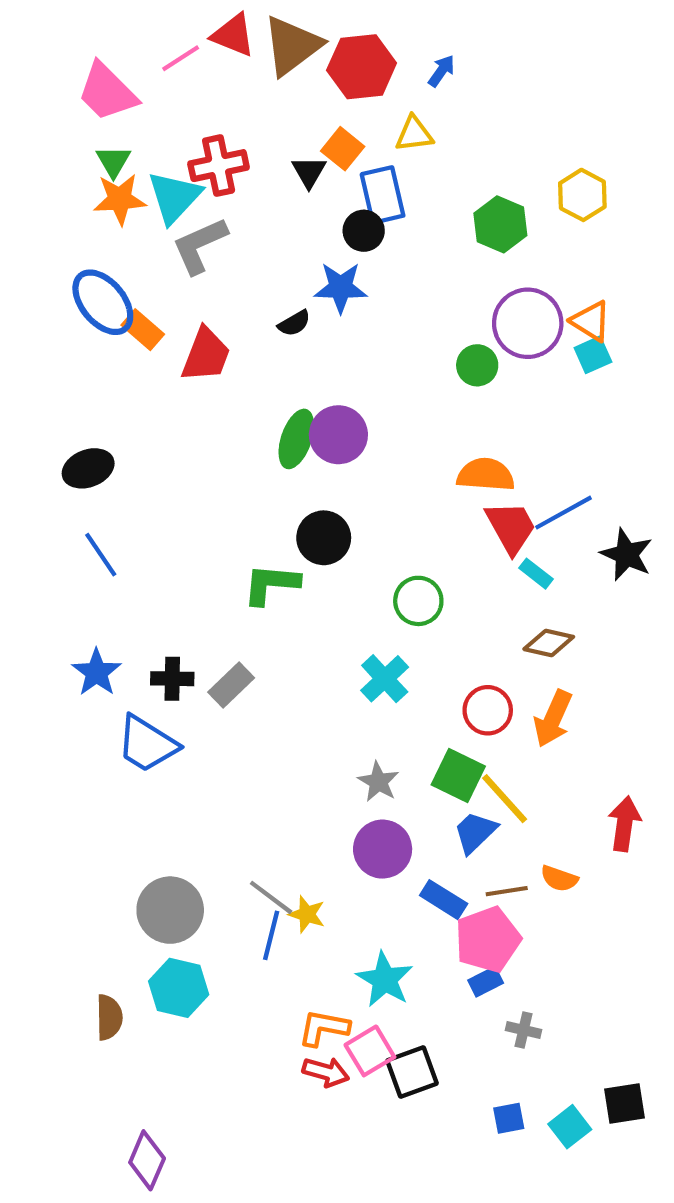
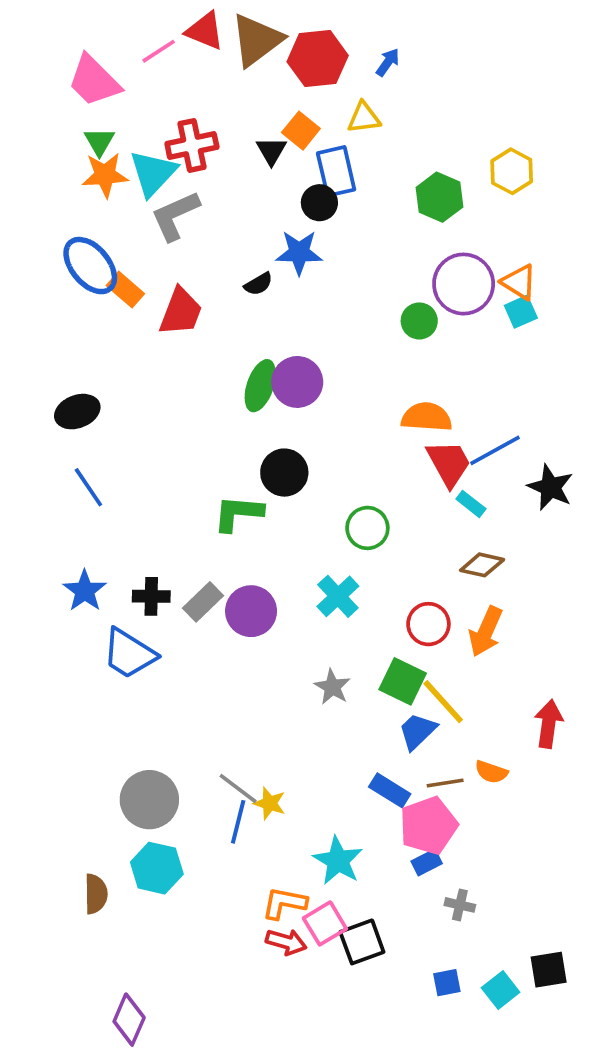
purple circle: (383, 849) -> (251, 611), moved

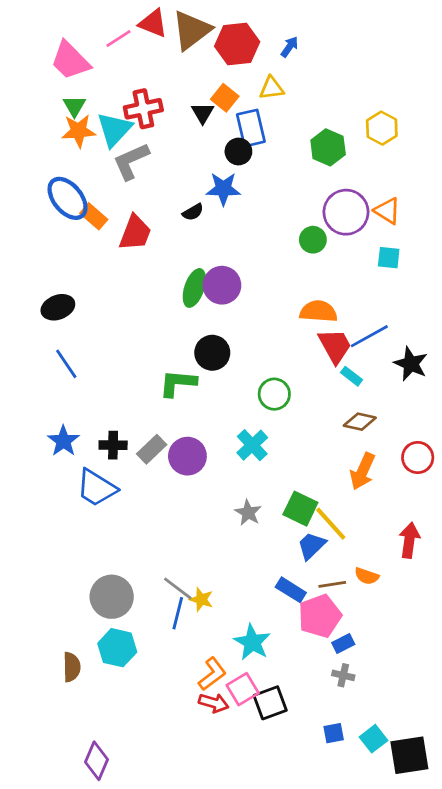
cyan square: (521, 312) -> (389, 258), moved, turned 30
red circle: (428, 624) -> (418, 458), moved
blue rectangle: (427, 862) -> (343, 644), moved
orange L-shape: (284, 903) -> (212, 674), turned 132
black square: (549, 970) -> (409, 755), moved, size x1.4

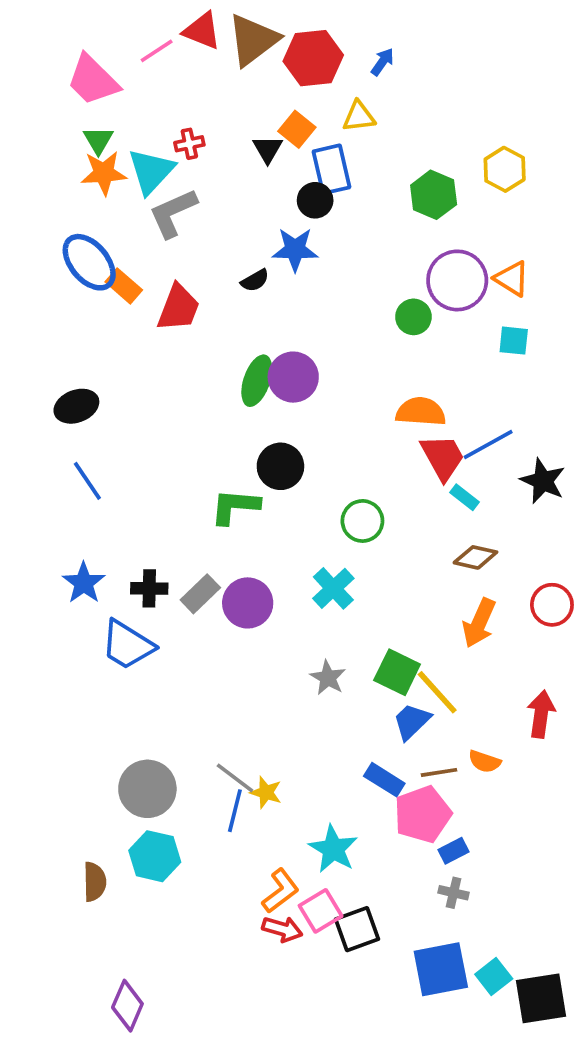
red cross: (143, 109) -> (189, 144), size x0.6
blue square: (334, 733) -> (441, 969), size x2.0

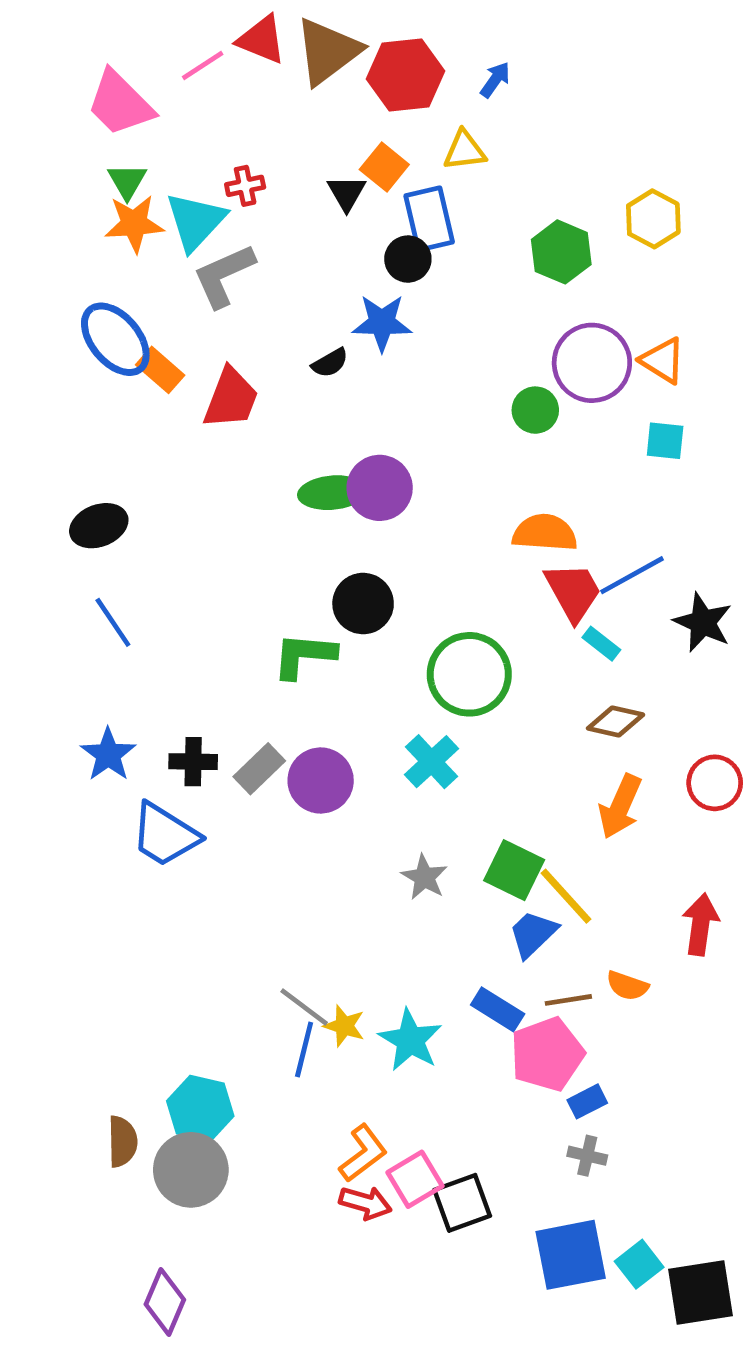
green ellipse: (257, 381) -> (332, 493), turned 66
green circle: (362, 521) -> (469, 674), size x1.5
gray circle: (147, 789) -> (191, 1170), moved
cyan star: (333, 849) -> (410, 1040), moved

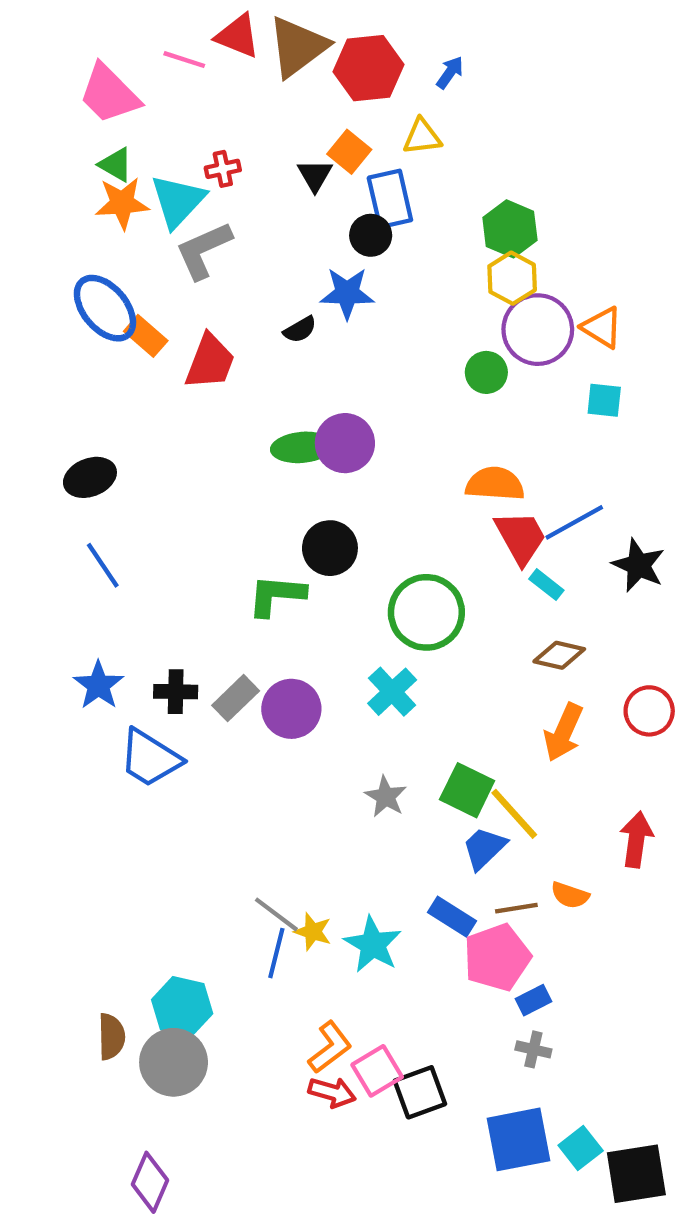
pink line: (203, 66) -> (184, 60), turned 51
green triangle: (127, 181) -> (116, 165), turned -30
yellow hexagon: (653, 219) -> (512, 278), moved

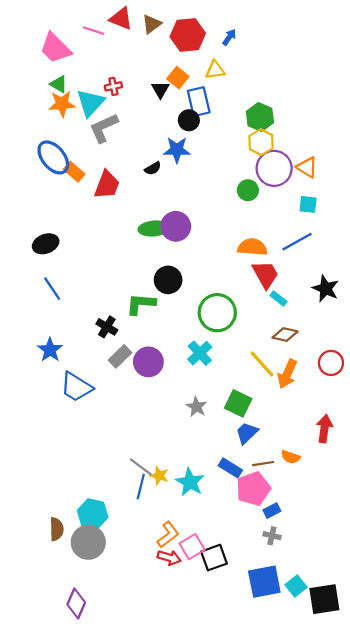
brown triangle: (298, 47) -> (152, 24), size x0.6
blue line: (574, 522) -> (297, 242), moved
black cross: (176, 692) -> (107, 327), moved, turned 30
yellow line: (514, 814) -> (262, 364), moved

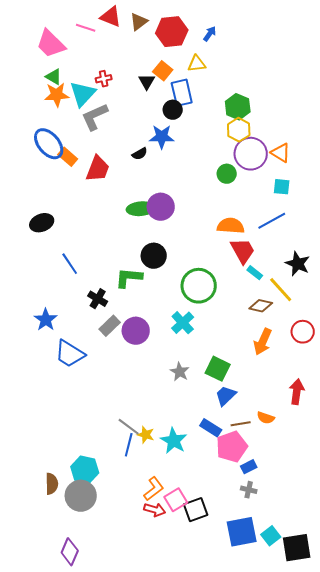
blue line: (52, 289) -> (70, 264), moved
yellow line: (262, 364) -> (281, 290), moved

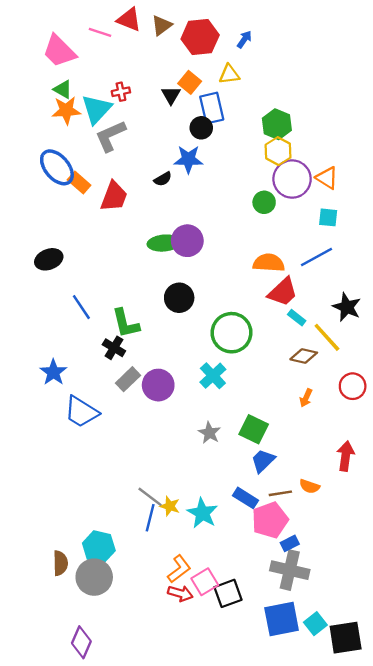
red trapezoid: (243, 251) -> (283, 292), turned 76
green L-shape: (129, 278) -> (126, 323), moved, turned -108
orange arrow: (263, 342) -> (306, 398), size x0.6
gray cross: (249, 490) -> (290, 570), size x2.0

